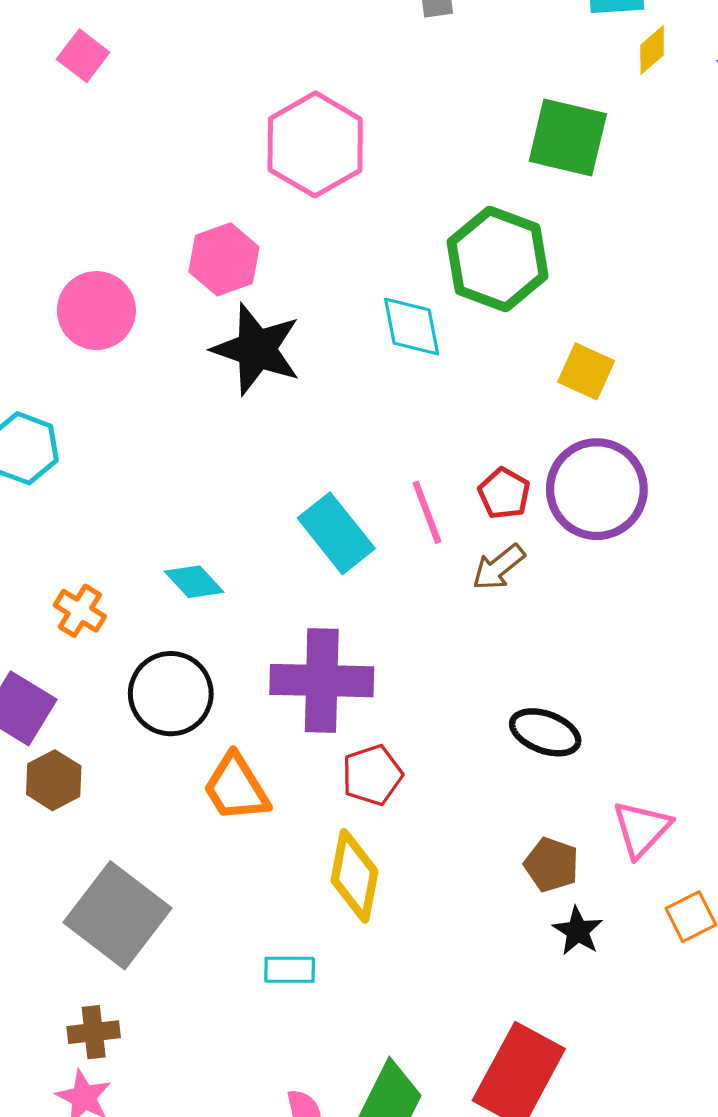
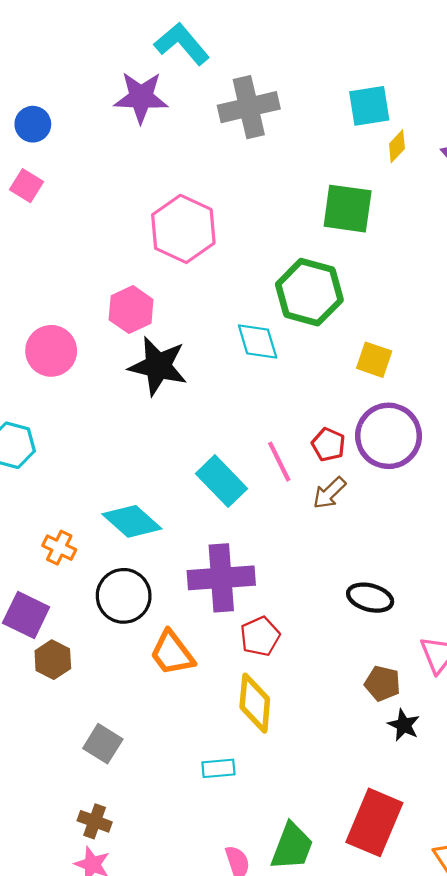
cyan diamond: (194, 582) -> (132, 521), size x1.5
gray square: (117, 915) -> (103, 744), size x0.6
brown cross: (94, 1032) -> (95, 821), turned 32

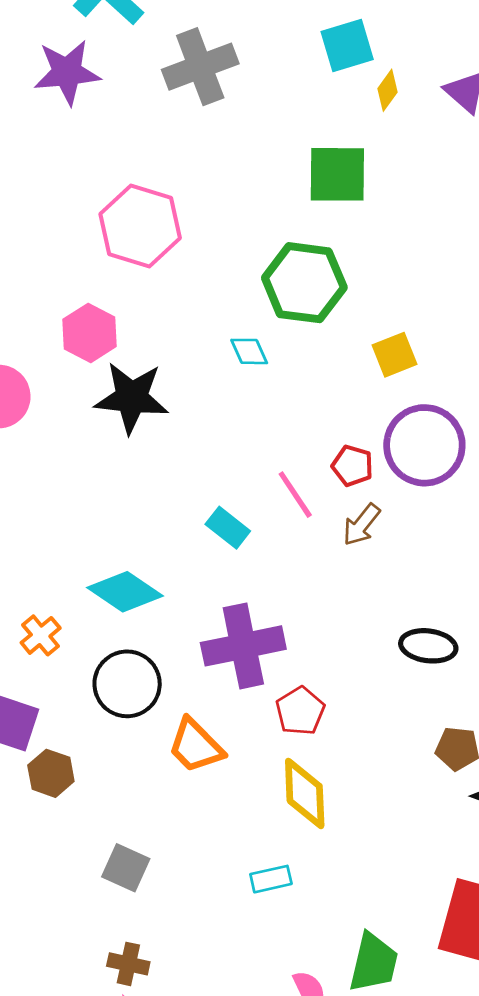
cyan diamond: (258, 342) -> (249, 351), size x0.7
yellow square: (374, 360) -> (394, 355), turned -33
cyan rectangle: (222, 481) -> (228, 528), size x0.7
orange cross: (59, 548) -> (41, 635), turned 32

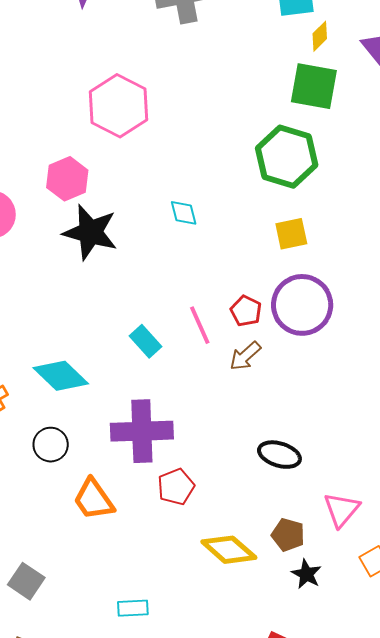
green square: (337, 174) -> (314, 86), moved
green hexagon: (304, 283) -> (287, 157), moved
black circle: (127, 684) -> (51, 445), size x0.7
yellow diamond: (305, 793) -> (229, 550), moved, turned -56

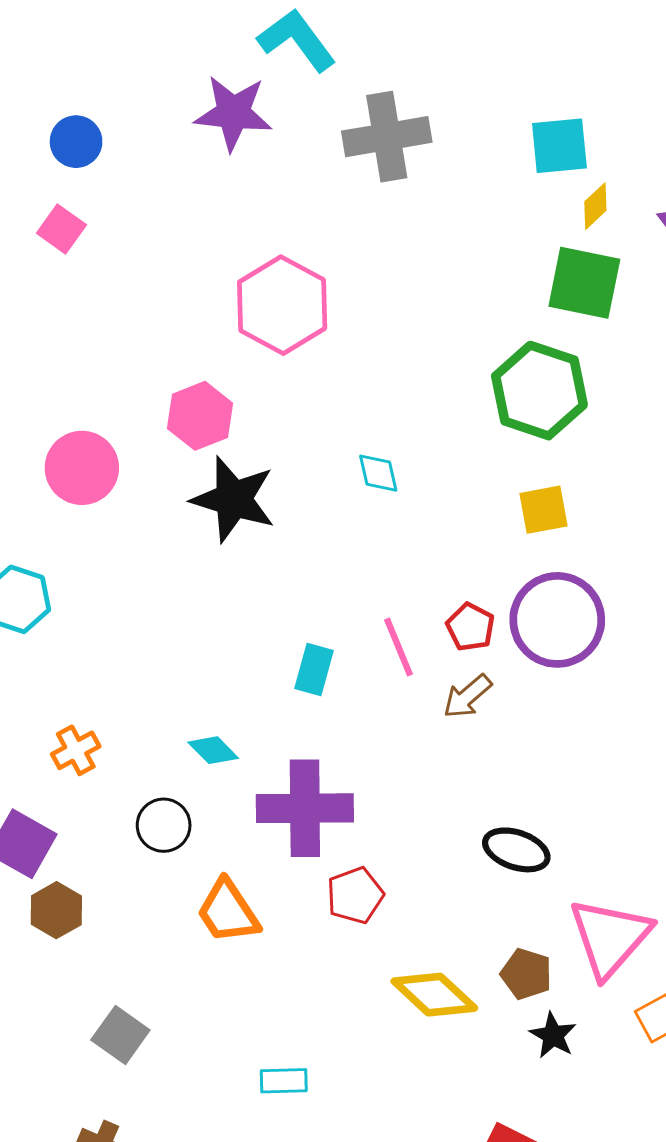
cyan rectangle: (145, 341) -> (314, 670), turned 56
cyan diamond: (61, 376) -> (213, 750), moved, size x0.6
pink triangle: (342, 510) -> (610, 937), size x1.5

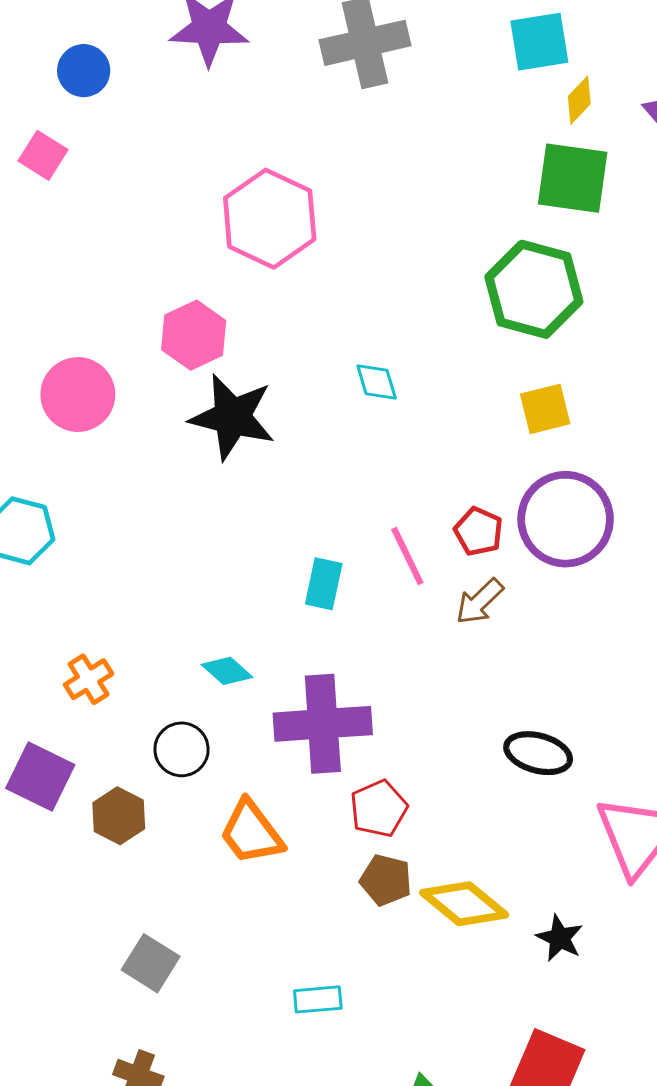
blue circle: (76, 142) -> (84, 71), moved
brown hexagon: (56, 910) -> (119, 816), moved
brown pentagon: (526, 974) -> (386, 880), moved
black star: (553, 1035) -> (560, 938), moved

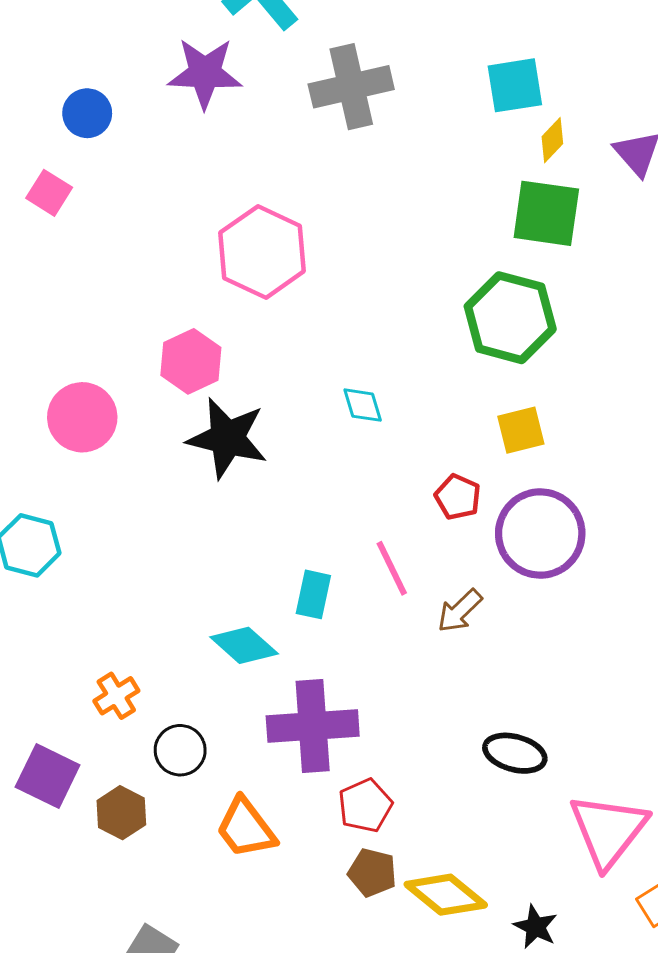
red pentagon: (479, 531) -> (458, 497), moved
cyan diamond: (227, 671) -> (244, 645), moved, size x1.4
orange cross: (89, 679) -> (116, 696), moved

